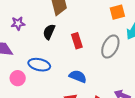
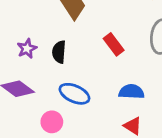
black semicircle: (49, 32) -> (59, 52), moved
blue ellipse: (39, 65) -> (74, 94), turned 30

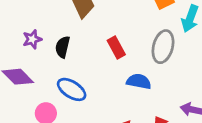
blue semicircle: (131, 92) -> (139, 81), moved

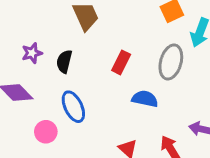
red rectangle: (116, 47) -> (121, 62), turned 55
blue ellipse: (72, 89) -> (73, 107), turned 32

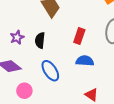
blue semicircle: (145, 99) -> (85, 61), moved
pink circle: (46, 132) -> (24, 91), moved

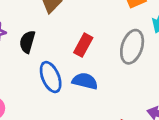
blue ellipse: (50, 71) -> (51, 77), moved

